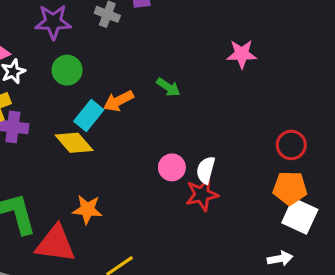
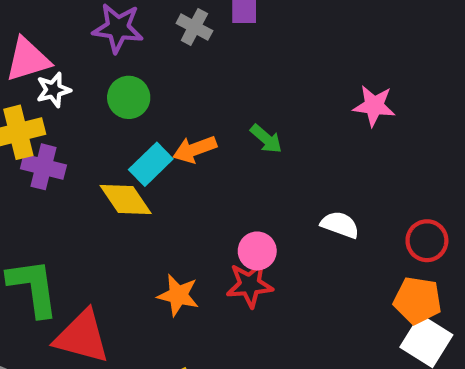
white semicircle: (206, 170) -> (340, 225), moved, turned 88
red star: (202, 195) -> (250, 285), moved
orange star: (87, 209) -> (178, 295), moved

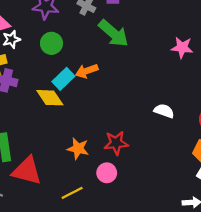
green arrow: (266, 139) -> (113, 33), moved, size x1.8
pink circle: (257, 251) -> (107, 173), moved

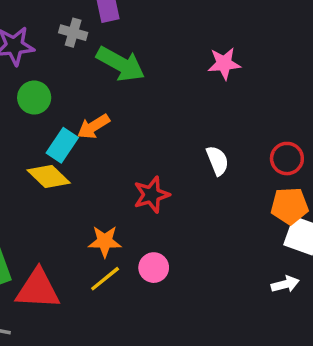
white semicircle: (164, 111) -> (217, 161), turned 60
red star: (116, 143) -> (151, 195), moved
yellow line: (72, 193) -> (105, 279), moved

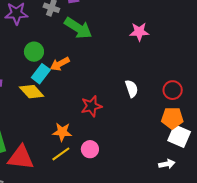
green circle: (34, 98) -> (34, 52), moved

